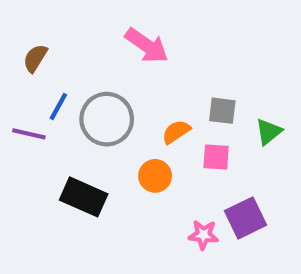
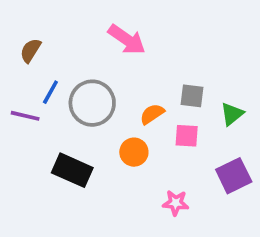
purple square: (245, 218) -> (234, 176), moved

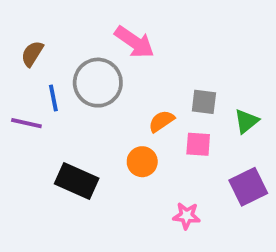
blue line: (50, 92) -> (53, 98), turned -40
gray circle: (92, 103) -> (98, 83), moved

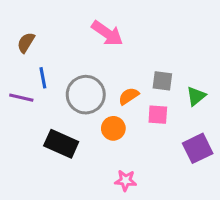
gray circle: (98, 83) -> (86, 95), moved
pink star: (187, 216) -> (126, 180), moved

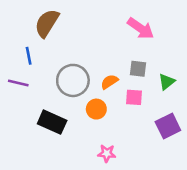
pink arrow: (107, 33) -> (141, 28), moved
brown semicircle: (26, 43) -> (47, 23), moved, size x1.6
blue line: (43, 78) -> (29, 56), moved

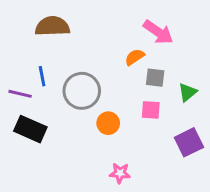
brown semicircle: (47, 23) -> (52, 26), turned 56
blue line: (29, 56) -> (42, 76), moved
orange semicircle: (109, 82) -> (135, 57), moved
black rectangle: (52, 122) -> (30, 129), moved

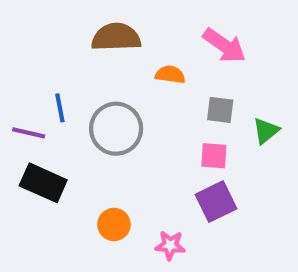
brown semicircle: (52, 26) -> (116, 37), moved
orange semicircle: (135, 57) -> (170, 75), moved, turned 42
orange circle: (108, 123) -> (114, 224), moved
purple square: (189, 142) -> (216, 202), moved

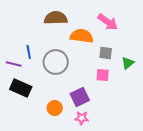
orange semicircle: (170, 75) -> (82, 36), size x1.6
purple square: (216, 202) -> (80, 97), moved

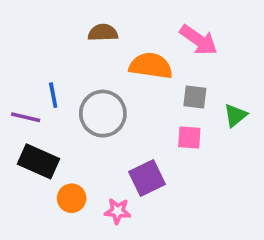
brown semicircle: (56, 18) -> (103, 33), size x0.7
orange circle: (55, 108) -> (72, 198), moved
pink star: (82, 118) -> (118, 211), moved

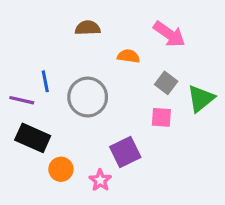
orange semicircle: (151, 66) -> (128, 56), size x0.6
gray square: (195, 97) -> (166, 83), turned 30
green triangle: (235, 115) -> (201, 99), size x1.4
pink star: (118, 211) -> (100, 180), turned 30

